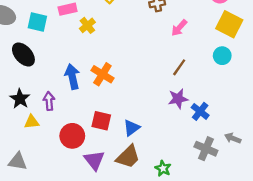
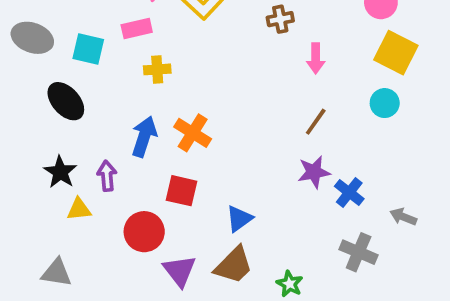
yellow cross: (87, 25) -> (157, 69), moved, turned 35
pink arrow: (179, 28) -> (316, 58), turned -42
blue arrow: (72, 77) -> (144, 137), turned 30
red square: (101, 121) -> (181, 191), moved
gray arrow: (233, 138) -> (403, 217), moved

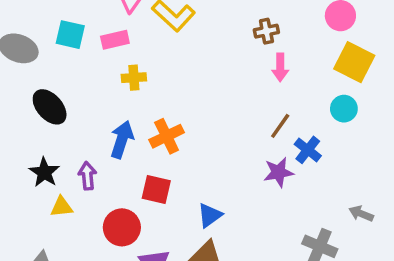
brown cross: (280, 19) -> (266, 31), moved
cyan square: (88, 49) -> (70, 35), moved
orange cross: (193, 133) -> (167, 136), turned 32
blue cross: (349, 193) -> (308, 150), moved

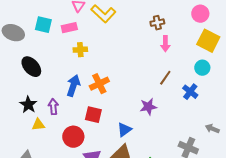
blue cross: (308, 150) -> (190, 92), moved
purple star: (278, 172) -> (148, 107), moved

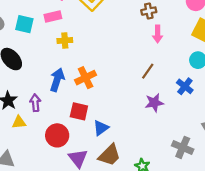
cyan square: (43, 25) -> (24, 24), moved
brown line: (165, 78) -> (148, 71), moved
purple star: (148, 107) -> (154, 103), moved
blue triangle: (124, 130) -> (101, 128), moved

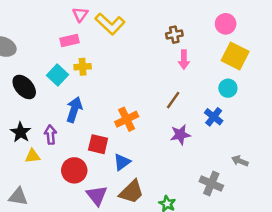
cyan square: (24, 24) -> (58, 75), moved, turned 30
orange cross: (86, 78) -> (127, 119), moved

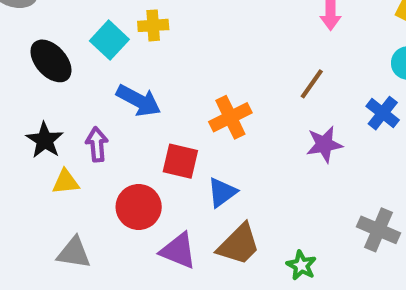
blue arrow: (74, 110) -> (139, 101), turned 100
purple triangle: (97, 195) -> (178, 251), turned -30
gray triangle: (18, 197) -> (74, 253), moved

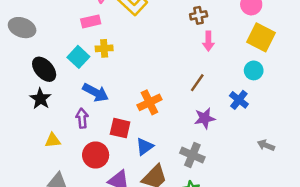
black star: (45, 140) -> (40, 99), moved
purple arrow: (97, 144) -> (82, 118), moved
gray cross: (378, 230) -> (192, 155), moved

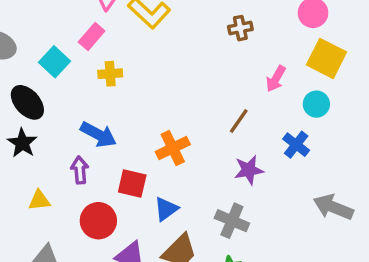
pink rectangle: (91, 21) -> (92, 36), turned -36
pink arrow: (208, 41) -> (276, 79), moved, turned 30
cyan square: (78, 57) -> (54, 62), moved
gray arrow: (266, 145) -> (333, 207), size x1.6

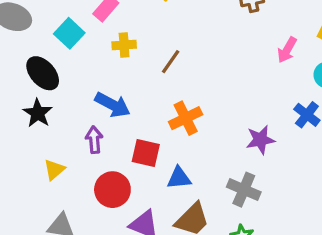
brown line: (239, 121) -> (171, 62), moved
yellow triangle: (39, 200) -> (54, 170), turned -35
blue triangle: (166, 209) -> (179, 178), turned 30

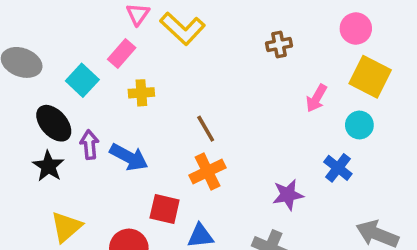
brown line: (171, 62) -> (206, 129), moved, turned -65
purple arrow: (94, 140) -> (90, 145), moved
yellow triangle: (54, 170) -> (66, 227), size x1.4

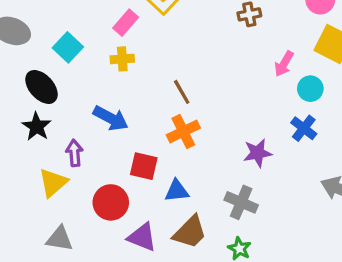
pink rectangle: (122, 54) -> (126, 23), moved
cyan circle: (359, 125) -> (310, 89), moved
purple arrow: (90, 145) -> (74, 153), moved

